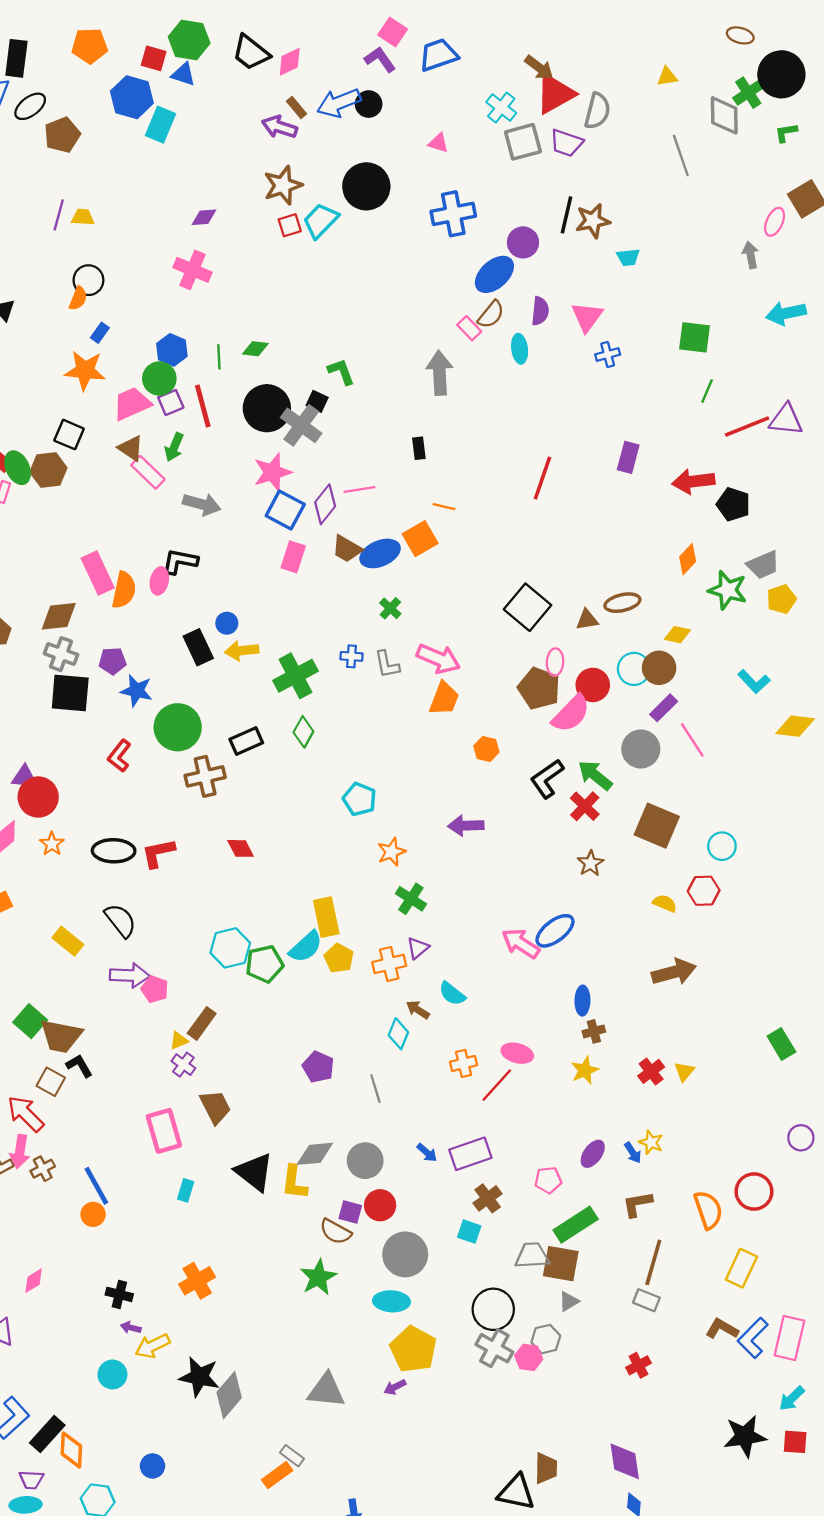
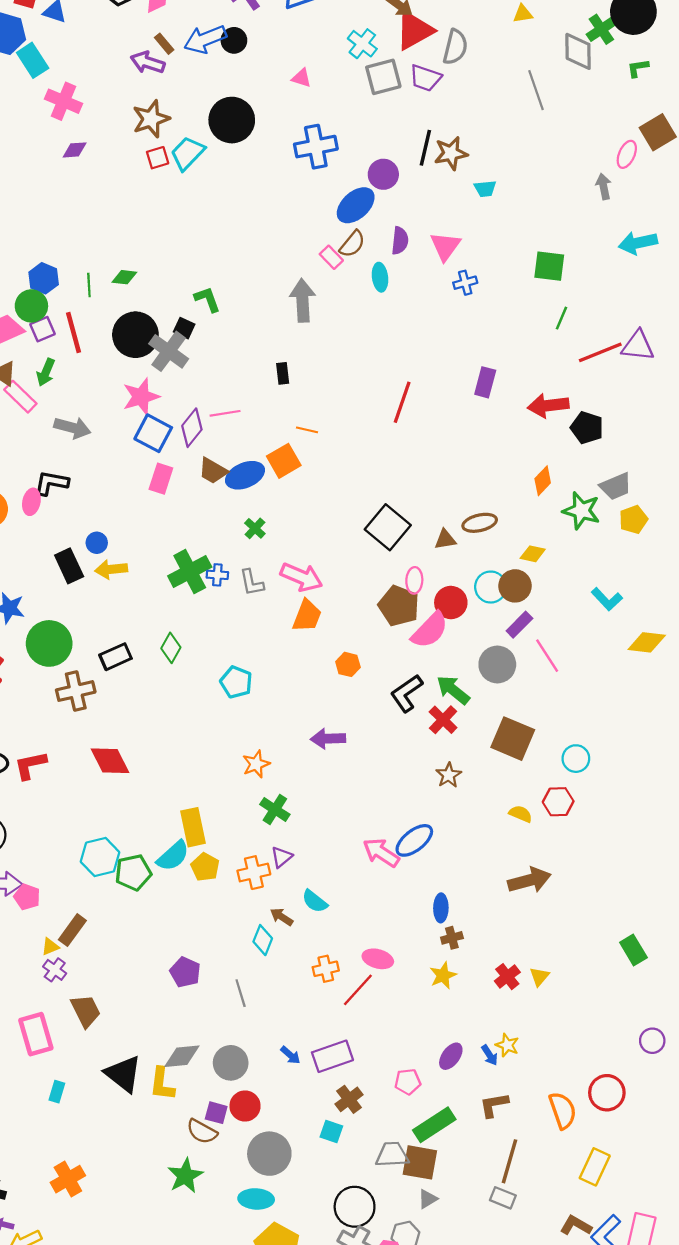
cyan rectangle: (160, 125) -> (33, 60), turned -56
pink cross: (193, 270) -> (64, 101), moved
green cross: (295, 676) -> (190, 572), moved
cyan pentagon: (359, 799) -> (236, 682), moved
red diamond: (241, 848) -> (110, 761), size x1.5

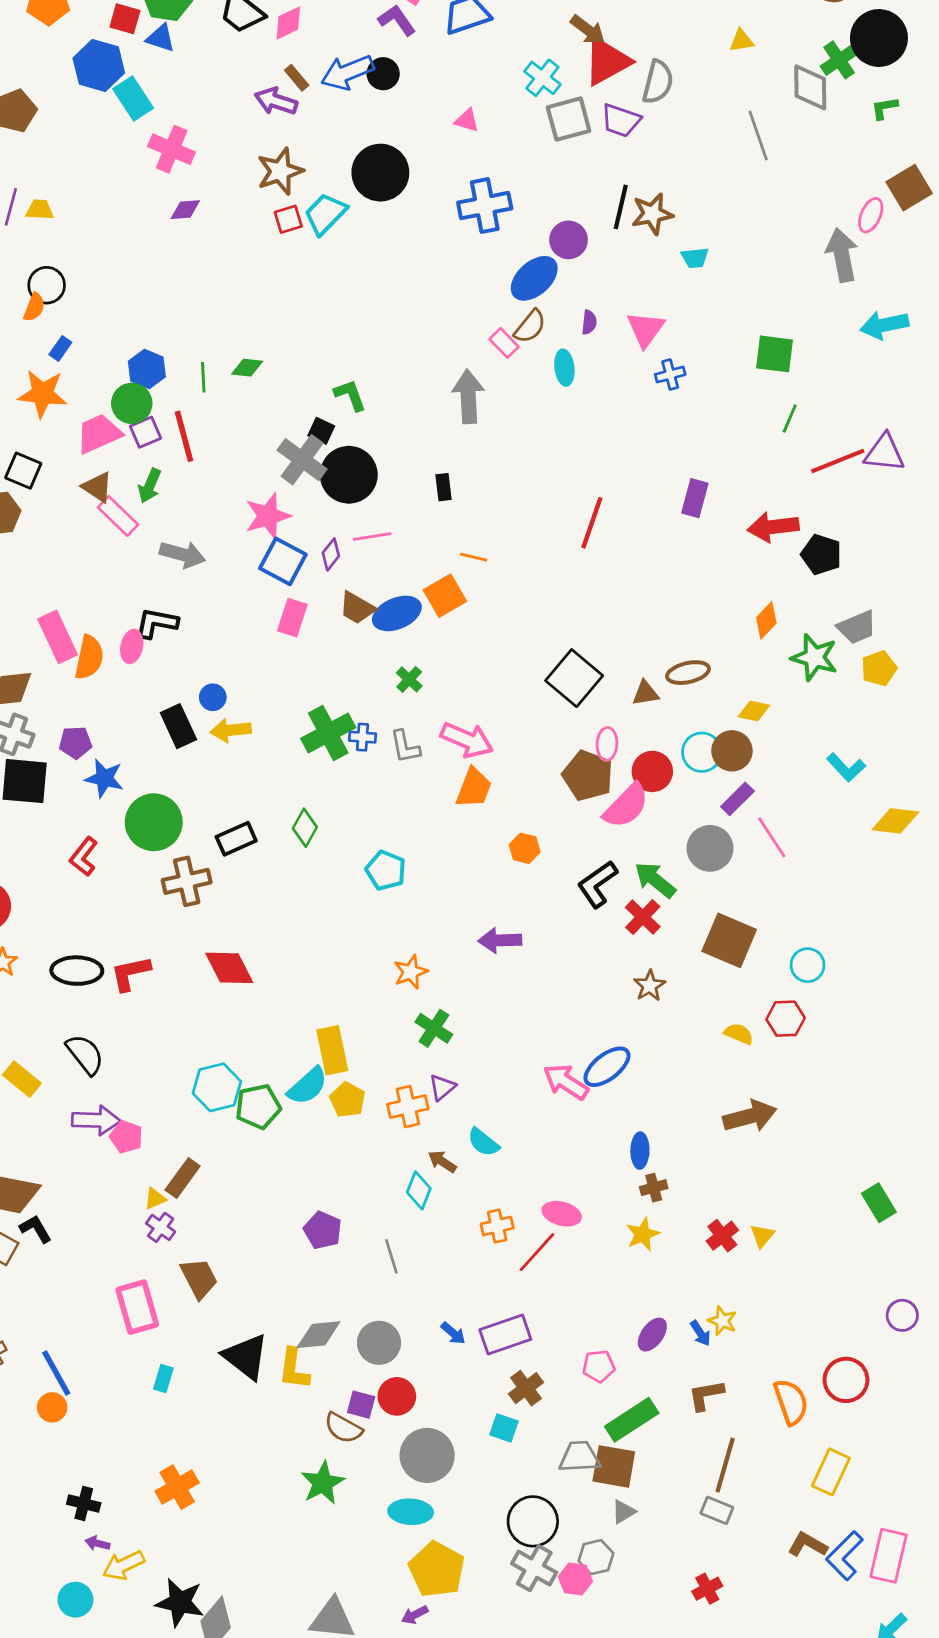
gray arrow: (604, 186) -> (842, 255), size x1.6
purple semicircle: (400, 241) -> (589, 322), size x0.7
black circle: (135, 335) -> (349, 475), moved
purple diamond: (192, 428) -> (331, 554), size x0.7

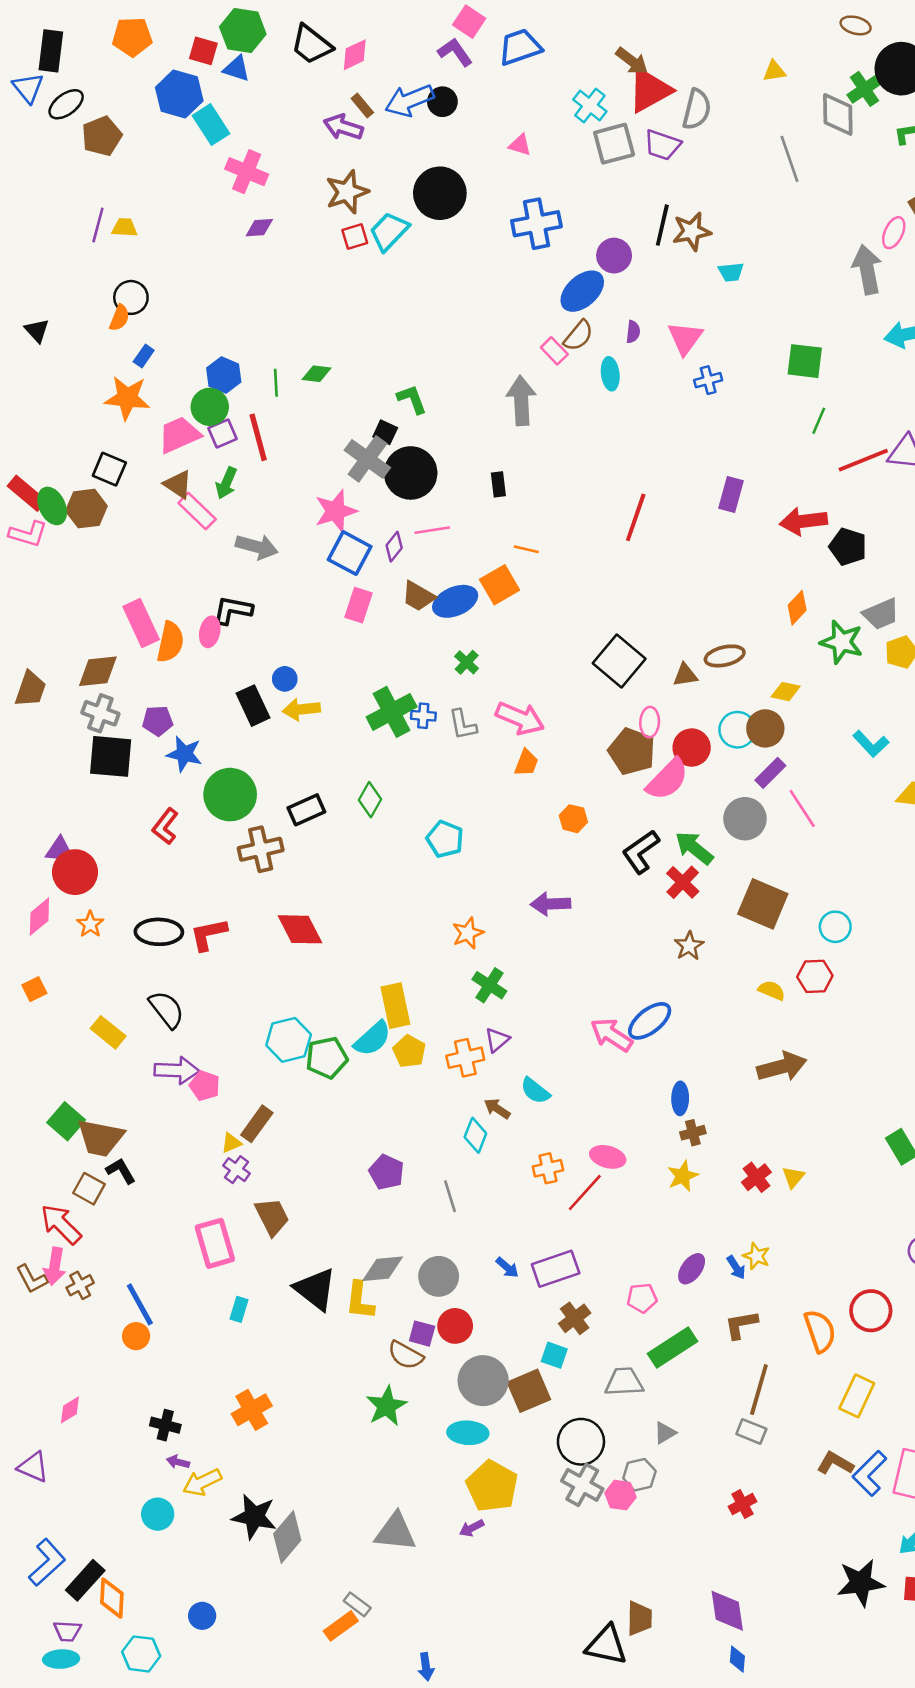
orange trapezoid: (474, 788) -> (526, 763), size x0.7
brown square: (614, 1466) -> (529, 1391), moved, turned -33

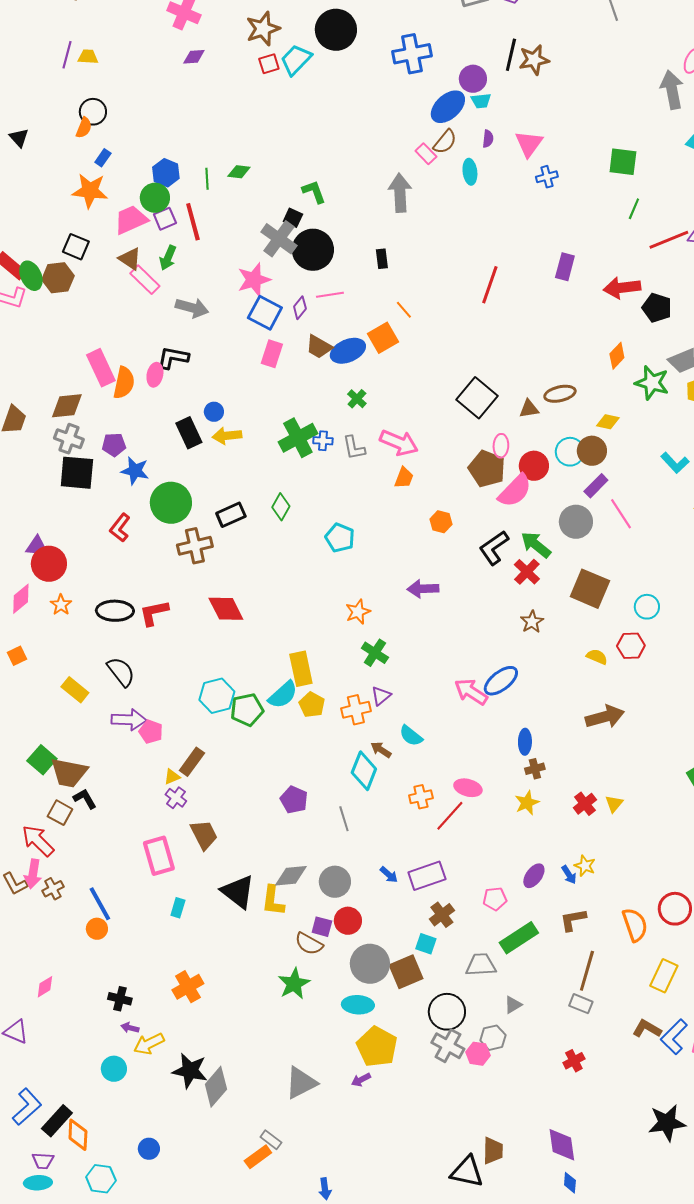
cyan trapezoid: (731, 272) -> (481, 101), moved
orange line: (526, 549) -> (404, 310), turned 36
cyan diamond: (475, 1135) -> (364, 771), size x1.4
gray triangle: (395, 1532) -> (301, 1083), turned -33

